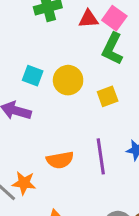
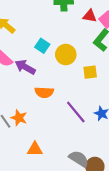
purple line: (101, 156) -> (76, 112), turned -45
orange semicircle: (60, 160) -> (44, 92), moved

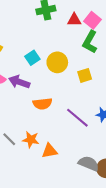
cyan square: (42, 46) -> (32, 58), turned 32
orange star: (19, 118) -> (31, 140), moved
orange triangle: (35, 149) -> (49, 151), moved

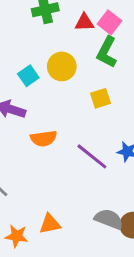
yellow circle: (57, 62) -> (62, 66), moved
orange star: (31, 140) -> (17, 236), moved
orange triangle: (49, 151) -> (50, 224), moved

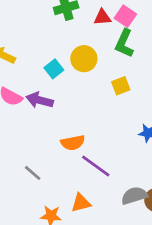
orange semicircle: (44, 138) -> (73, 143), moved
purple line: (92, 156) -> (96, 166), moved
gray semicircle: (109, 219) -> (134, 196), turned -35

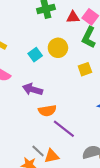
purple arrow: (40, 100) -> (33, 89), moved
gray line: (33, 173) -> (38, 151), moved

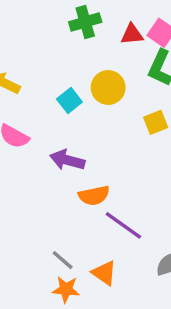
gray line: (38, 151) -> (63, 260), moved
orange triangle: (52, 156) -> (104, 273), turned 49

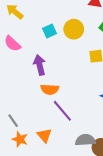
purple arrow: (67, 160) -> (40, 65), turned 48
gray line: (63, 260) -> (13, 121), moved

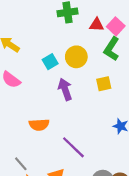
purple arrow: (40, 65) -> (65, 89), moved
orange semicircle: (50, 89) -> (39, 125), moved

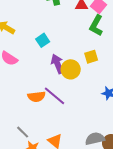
yellow circle: (76, 57) -> (71, 69), moved
purple line: (73, 147) -> (54, 96), moved

